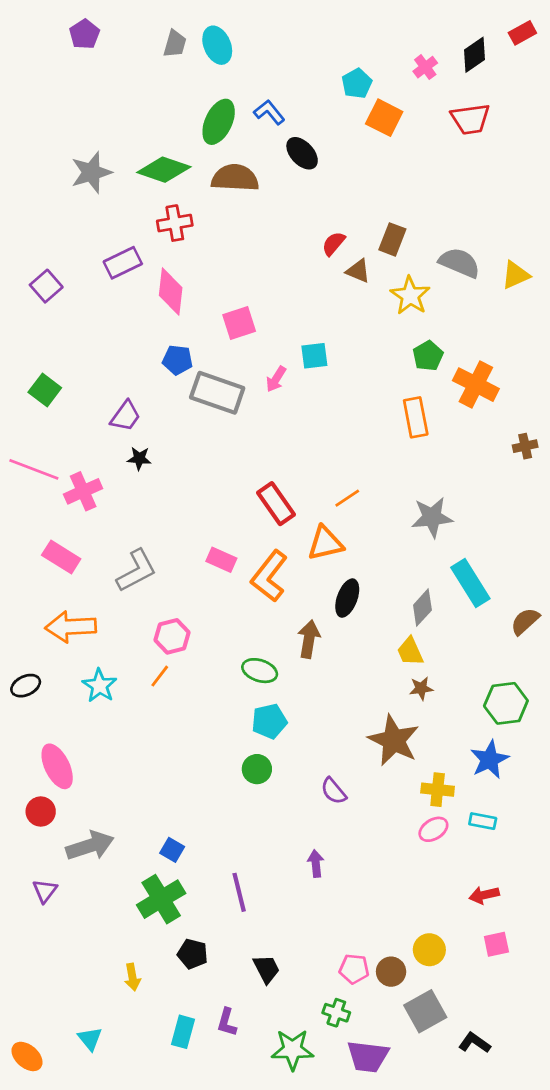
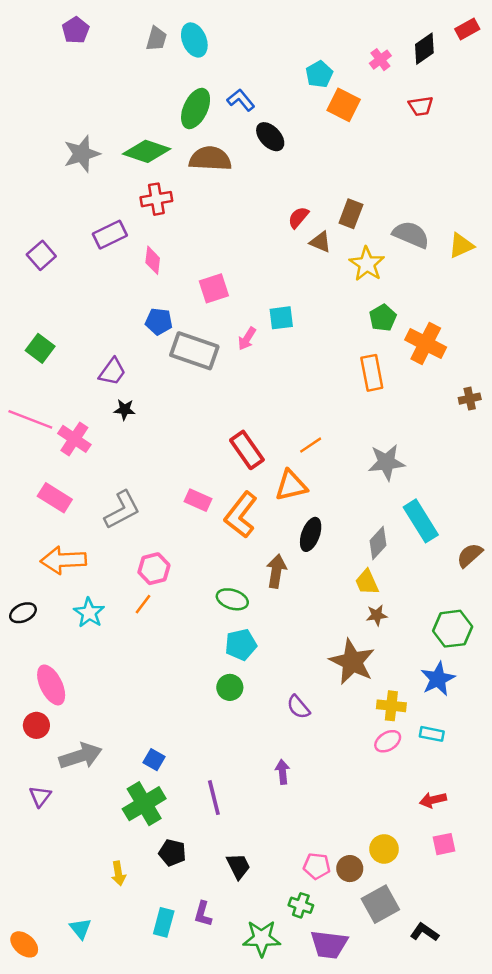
red trapezoid: (470, 119) -> (421, 106), size x0.7
pink diamond: (171, 291) -> (153, 260), size x0.7
pink cross: (83, 491) -> (74, 439), turned -32

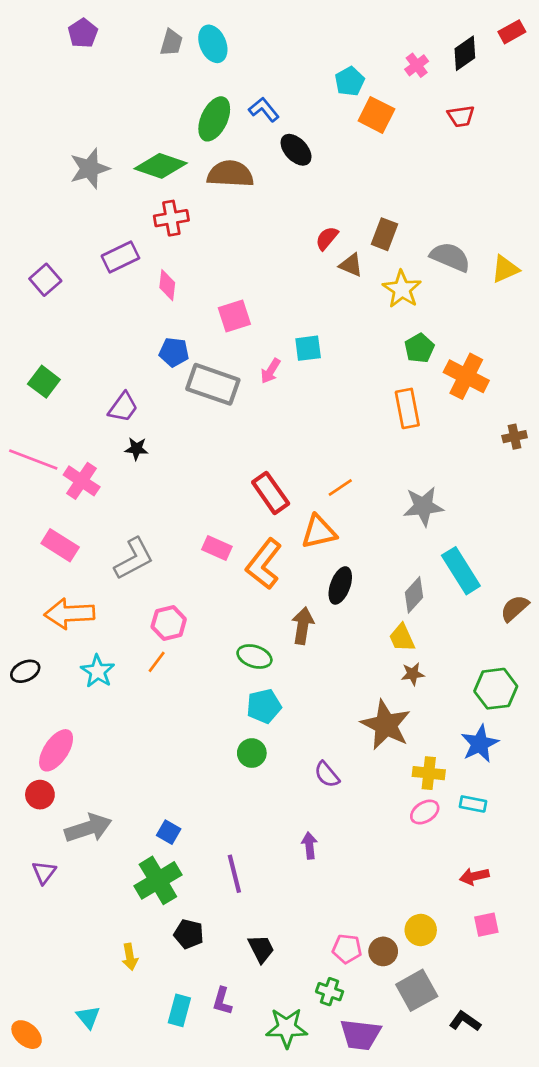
pink ellipse: (51, 685) -> (56, 750), turned 60

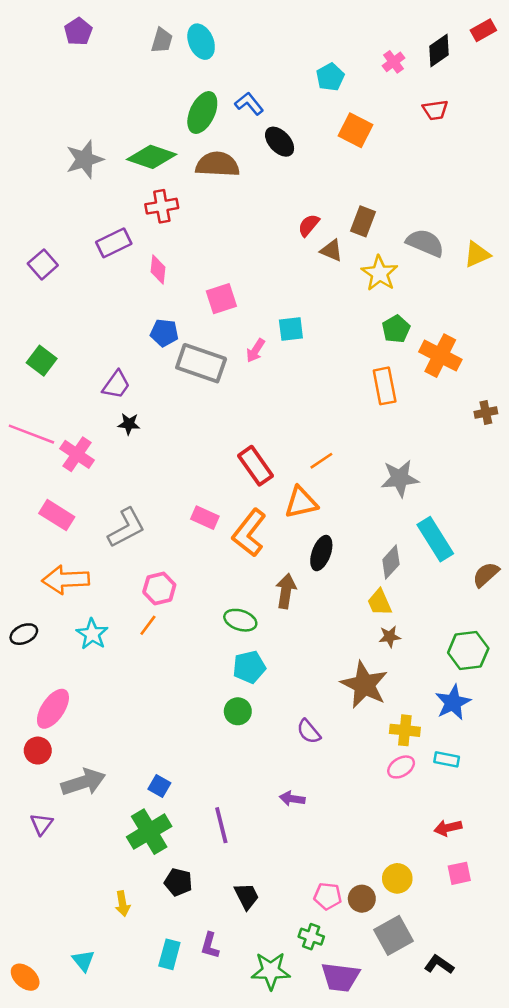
orange square: (376, 115) -> (355, 130), moved
purple arrow: (309, 846) -> (292, 799), turned -75

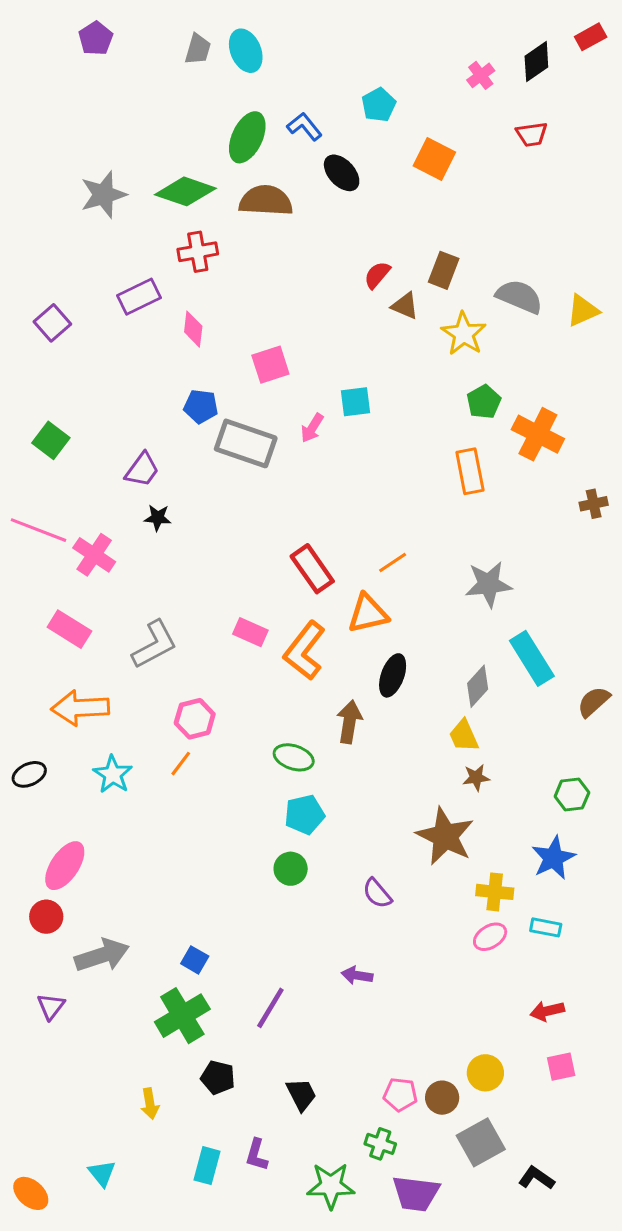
cyan pentagon: (330, 77) -> (379, 105), moved
green hexagon: (468, 651) -> (572, 794), size x0.7
purple line: (221, 825) -> (270, 1008), turned 45

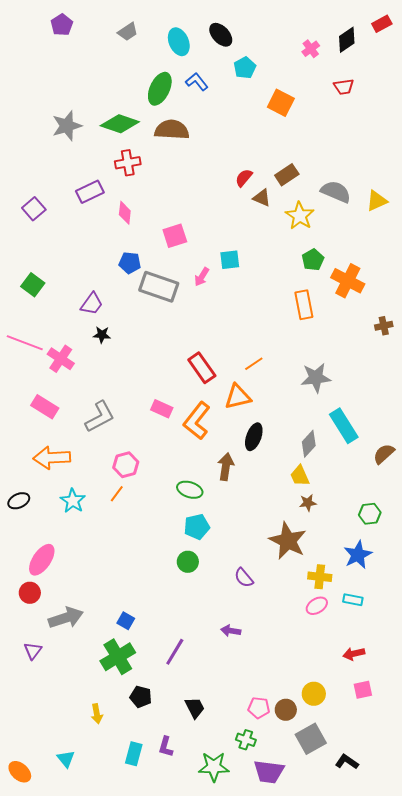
gray trapezoid: (198, 49) -> (128, 32), turned 40
cyan ellipse: (246, 51) -> (179, 42), moved
black ellipse: (342, 173) -> (221, 35), moved
brown rectangle: (444, 270) -> (287, 175), turned 35

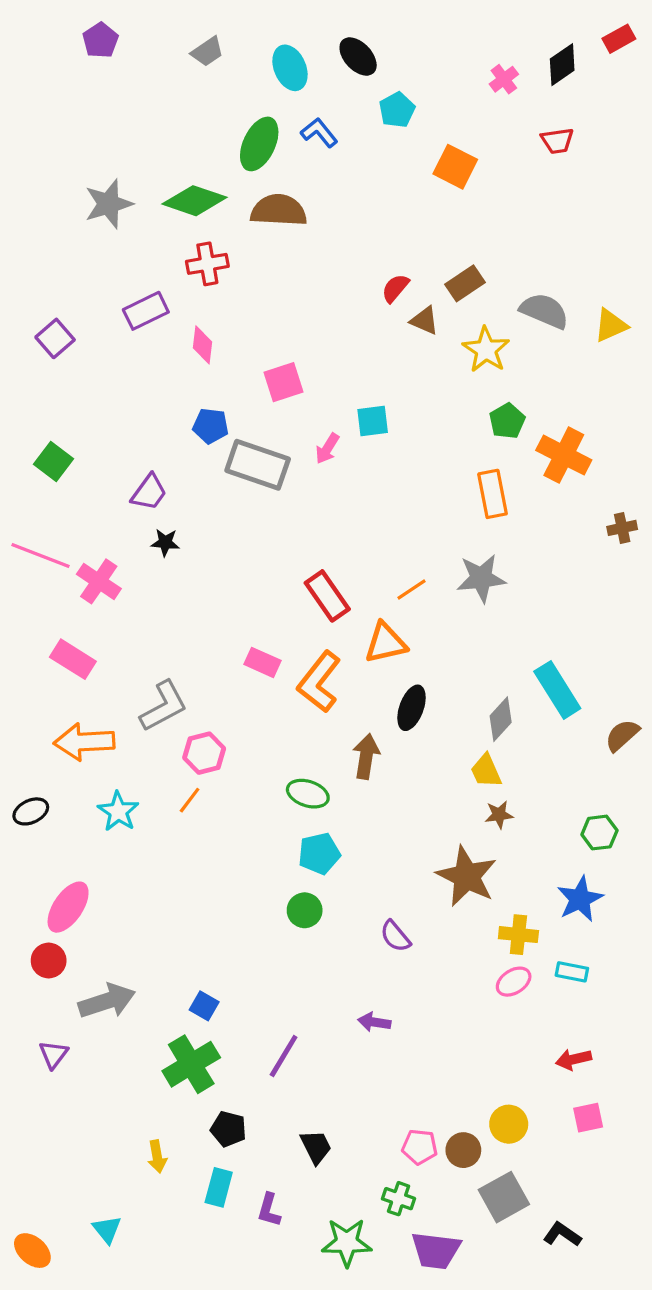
gray star: (316, 378) -> (481, 578), moved
gray L-shape: (100, 417) -> (164, 706), moved
cyan rectangle: (134, 754) -> (219, 1187), moved

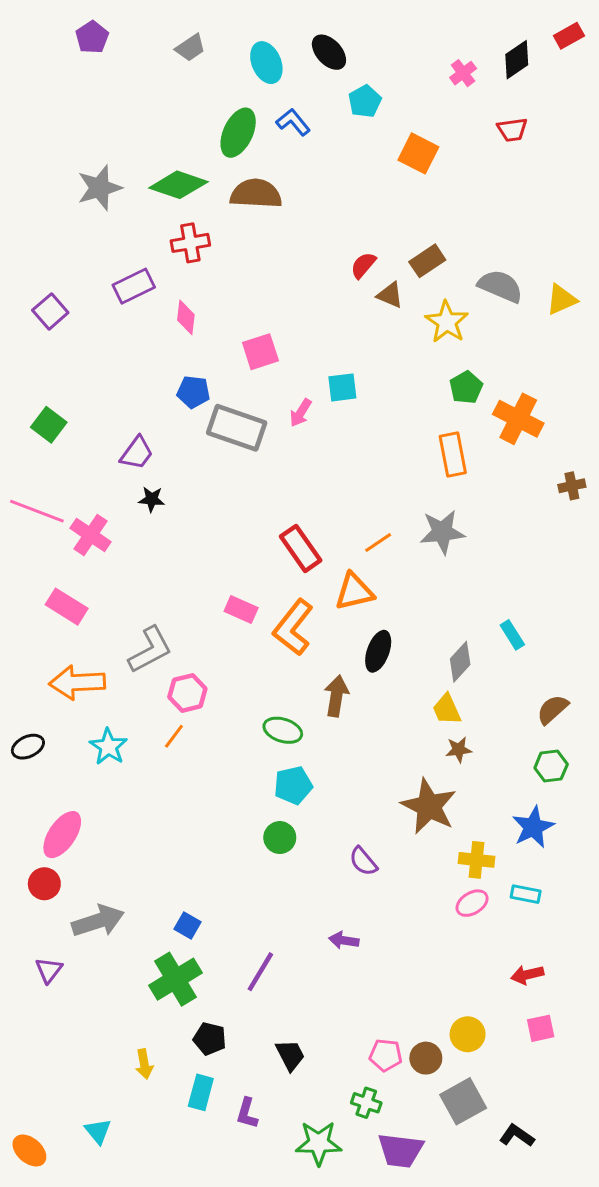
cyan rectangle: (557, 690) -> (512, 635), size x0.6
brown semicircle: (622, 735) -> (553, 709), moved

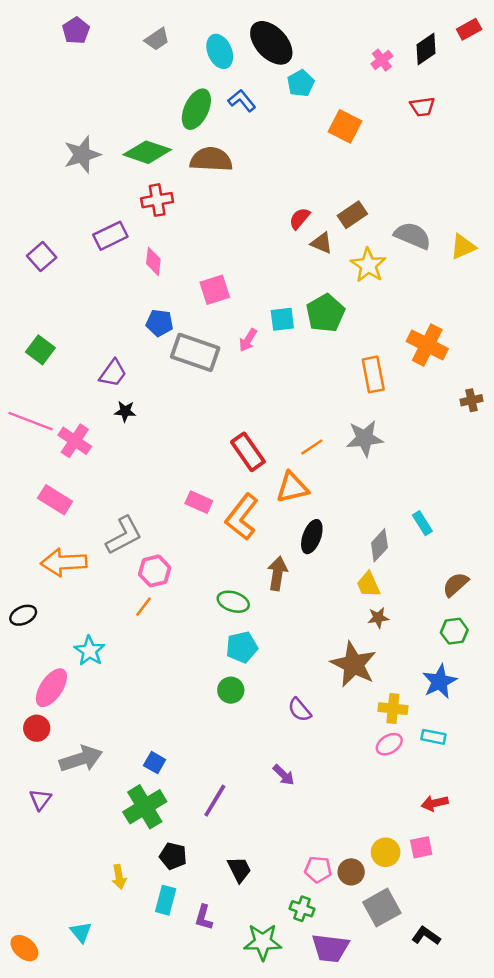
black ellipse: (329, 52) -> (271, 43), size x1.5
green pentagon: (466, 387) -> (325, 313), moved, size x1.4
cyan star: (108, 747) -> (90, 651), moved
purple arrow: (344, 940) -> (284, 775), turned -145
pink square: (541, 1028) -> (421, 847), moved

